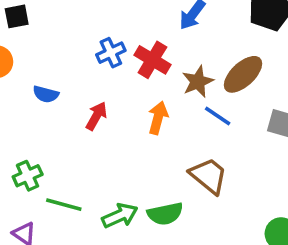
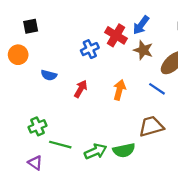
red cross: (152, 60) -> (116, 35), moved
brown star: (198, 82) -> (143, 50), moved, turned -30
brown trapezoid: (209, 176) -> (151, 126), turned -55

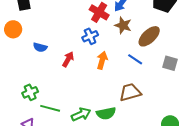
blue cross: (90, 49) -> (90, 36), moved

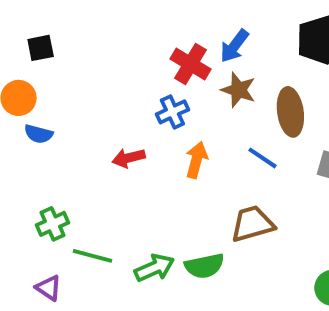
brown ellipse: (149, 36) -> (290, 112), turned -55
blue semicircle: (40, 47) -> (39, 134), moved
red arrow: (68, 59) -> (128, 158), turned -133

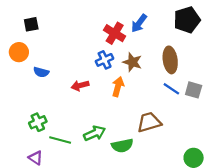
brown star: (238, 90) -> (132, 62), moved
blue semicircle: (39, 134) -> (41, 72), moved
blue line: (262, 158) -> (171, 89), moved
green arrow: (154, 268) -> (95, 133), moved

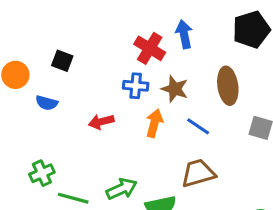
blue arrow: (139, 23) -> (184, 34), turned 132
black square: (31, 24) -> (62, 61), moved, turned 32
blue cross: (105, 60) -> (136, 86), turned 30
blue line: (171, 89) -> (198, 126), moved

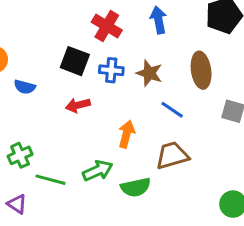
red cross: (150, 48) -> (107, 26), moved
black square: (62, 61) -> (75, 61), moved, size x1.4
orange arrow: (154, 123) -> (127, 134), moved

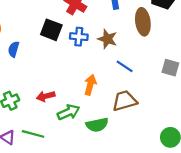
brown ellipse: (201, 70) -> (143, 22), moved
blue semicircle: (25, 87) -> (14, 49), turned 91
red arrow: (78, 105) -> (46, 96), moved
green line: (50, 180) -> (33, 134), moved

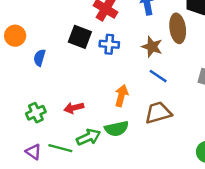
brown star: (107, 39) -> (152, 47), moved
green arrow: (68, 112) -> (88, 137), moved
green semicircle: (97, 125) -> (117, 129), moved

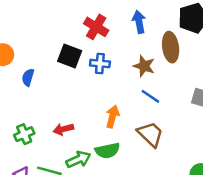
brown trapezoid: (158, 113) -> (150, 134), turned 60

